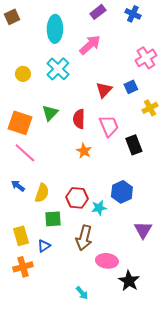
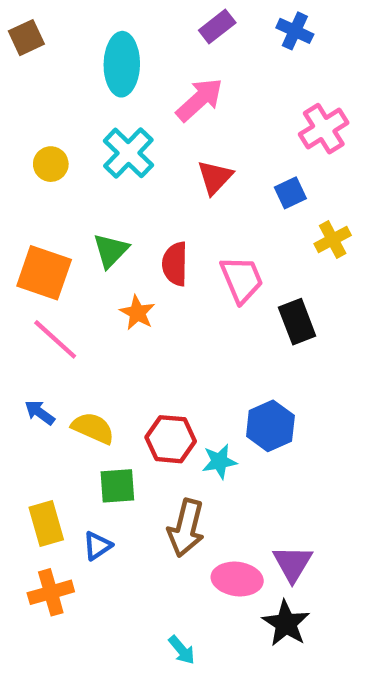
red triangle: (104, 90) -> (215, 177), moved
orange star: (84, 151) -> (137, 313), moved
yellow semicircle: (42, 193) -> (93, 428), turned -84
purple triangle: (143, 230) -> (293, 563), moved

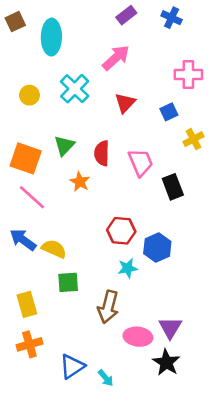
cyan ellipse: (122, 64) -> (51, 37), moved
pink cross: (324, 129) -> (188, 75), turned 32
blue arrow: (40, 413) -> (23, 240), size x1.5
red hexagon: (171, 439) -> (121, 231), moved
blue triangle: (97, 546) -> (72, 366), moved, size x1.5

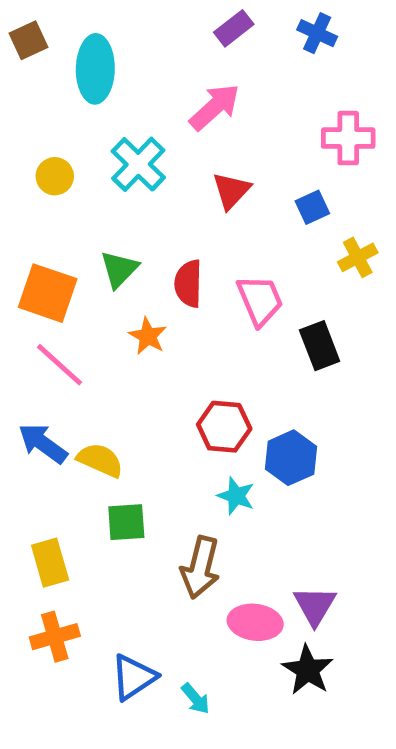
cyan star: (128, 268) -> (236, 496), turned 30

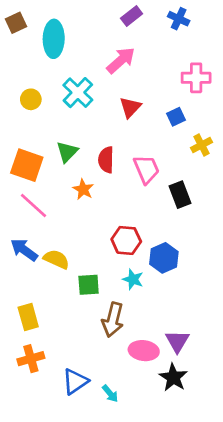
green square: (126, 522) -> (89, 285), moved

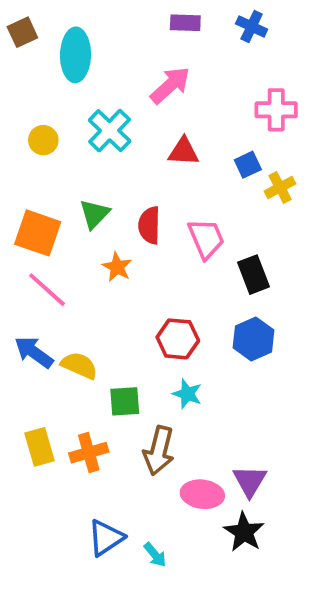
purple rectangle: (132, 16) -> (185, 23), turned 40
red triangle: (130, 107) -> (183, 151), turned 50
yellow cross: (201, 145) -> (280, 187), moved
blue hexagon: (164, 258) -> (253, 339), moved
orange cross: (31, 359) -> (89, 453), moved

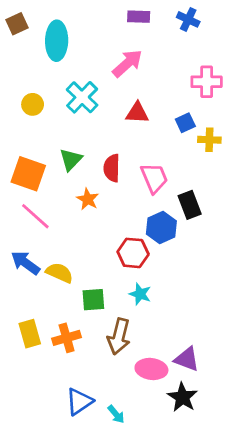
yellow cross: (280, 187) -> (209, 140), turned 30
blue hexagon: (253, 339) -> (161, 227), moved
purple triangle: (250, 481) -> (187, 359), turned -40

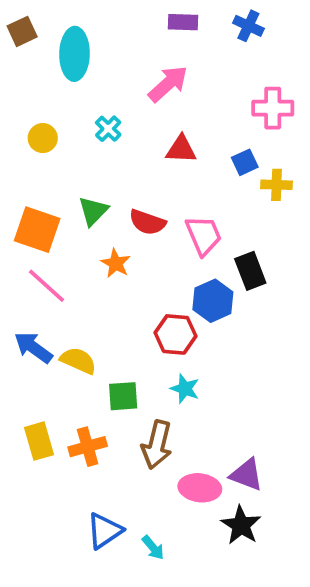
cyan cross: (82, 97) -> (108, 129), size x0.6
red semicircle: (112, 168) -> (147, 222), turned -72

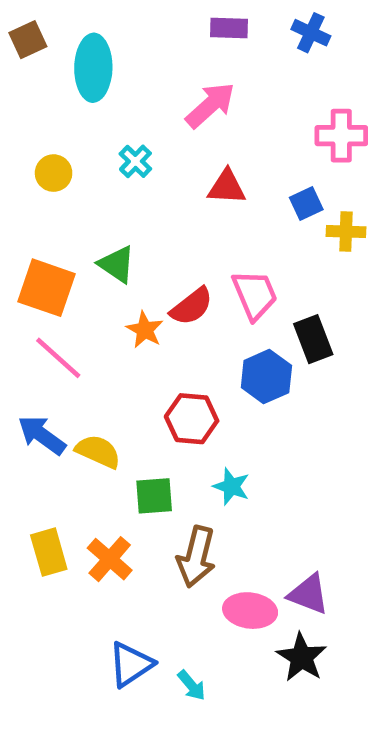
green triangle: (93, 211) -> (117, 264), turned -40
red semicircle: (147, 222) -> (192, 306), moved, turned -57
red hexagon: (175, 334) -> (192, 419), moved
orange cross: (88, 447) -> (110, 559), turned -33

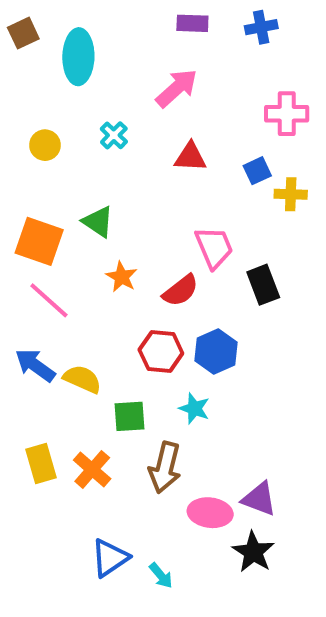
blue cross: (311, 33) -> (261, 27), turned -36
red semicircle: (192, 306) -> (181, 291), moved
blue hexagon: (266, 377) -> (216, 352), moved

